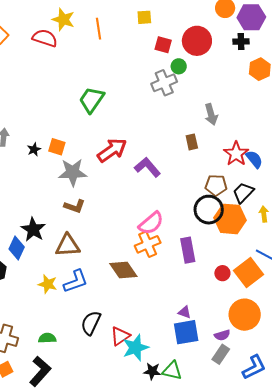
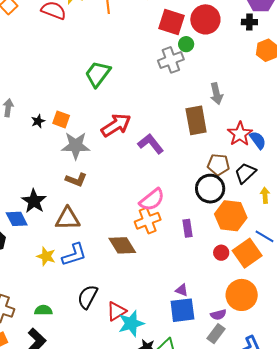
red square: (163, 45) -> (171, 22), size x1.5
brown rectangle: (192, 142) -> (196, 120), size x1.8
orange hexagon: (230, 219) -> (231, 216), moved
blue diamond: (17, 248) -> (17, 219), turned -55
purple rectangle: (188, 250) -> (188, 228), size x0.7

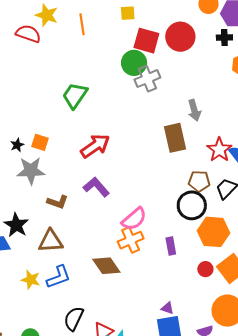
green circle: (186, 44) -> (134, 63), moved, size x1.6
purple L-shape: (151, 144) -> (96, 187), moved
gray star: (76, 146) -> (31, 171), moved

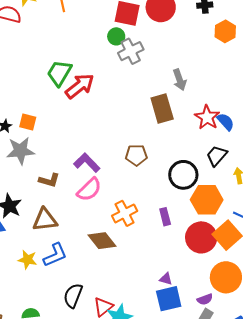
green circle: (134, 63) -> (116, 36), size x0.7
red arrow: (95, 146) -> (80, 86), moved
brown pentagon: (199, 181) -> (136, 155), moved
pink semicircle: (134, 219) -> (89, 190), moved
red circle: (205, 269) -> (201, 237), size x2.0

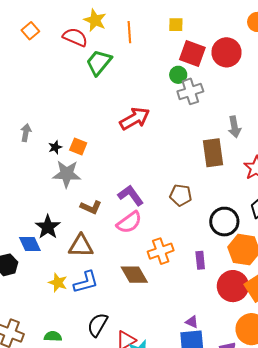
green trapezoid: (59, 73) -> (99, 62), moved

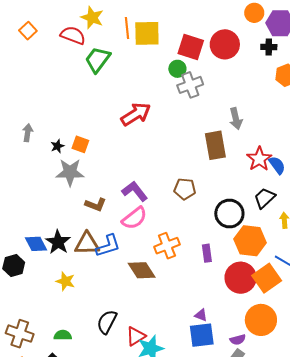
yellow square: (176, 25) -> (147, 33), moved, size x1.8
black star: (48, 227) -> (58, 242), moved
blue L-shape: (86, 282) -> (108, 246), moved

